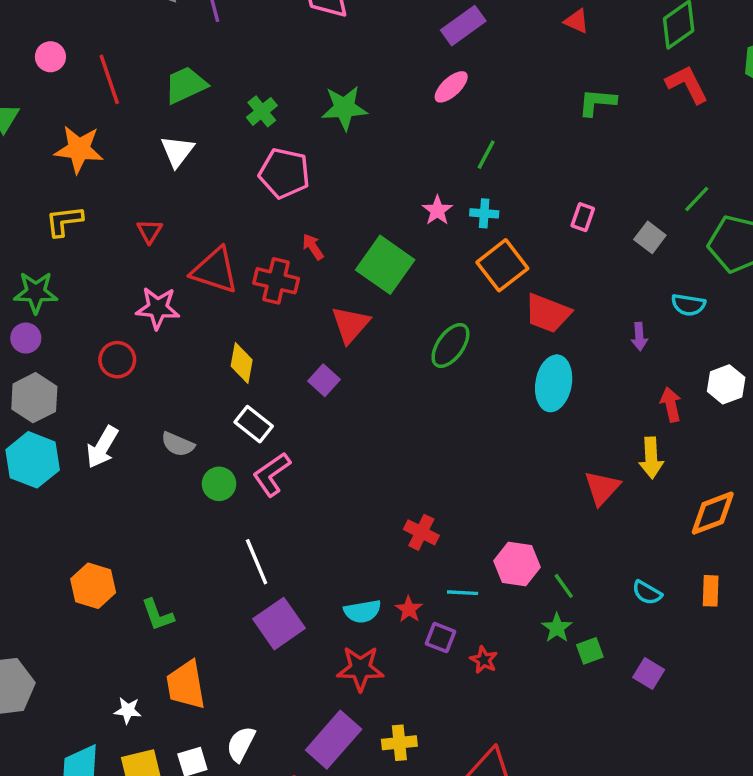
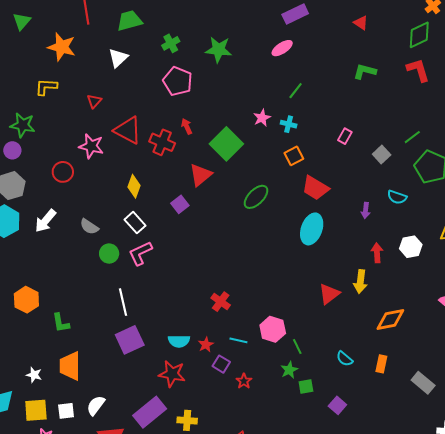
orange square: (502, 265) -> (294, 156), size x0.7

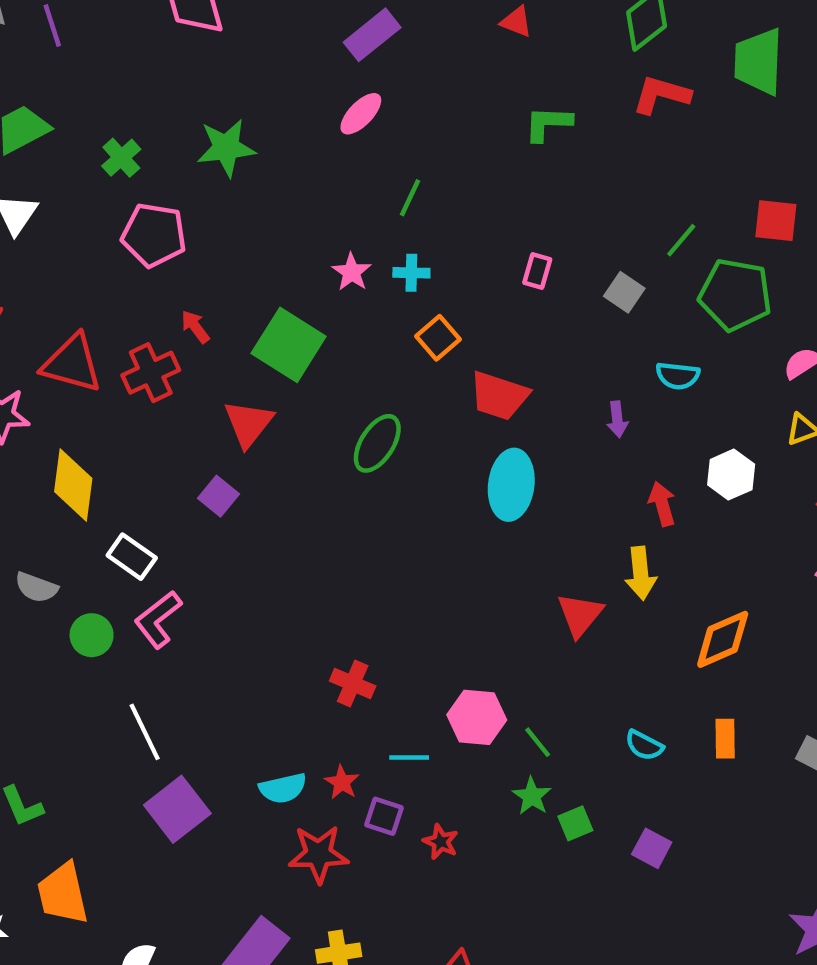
red L-shape: (418, 70) -> (661, 95), turned -44
red cross: (162, 142) -> (151, 373), turned -35
yellow diamond: (134, 186) -> (73, 485), moved, size x1.4
red star: (172, 374) -> (318, 854), moved

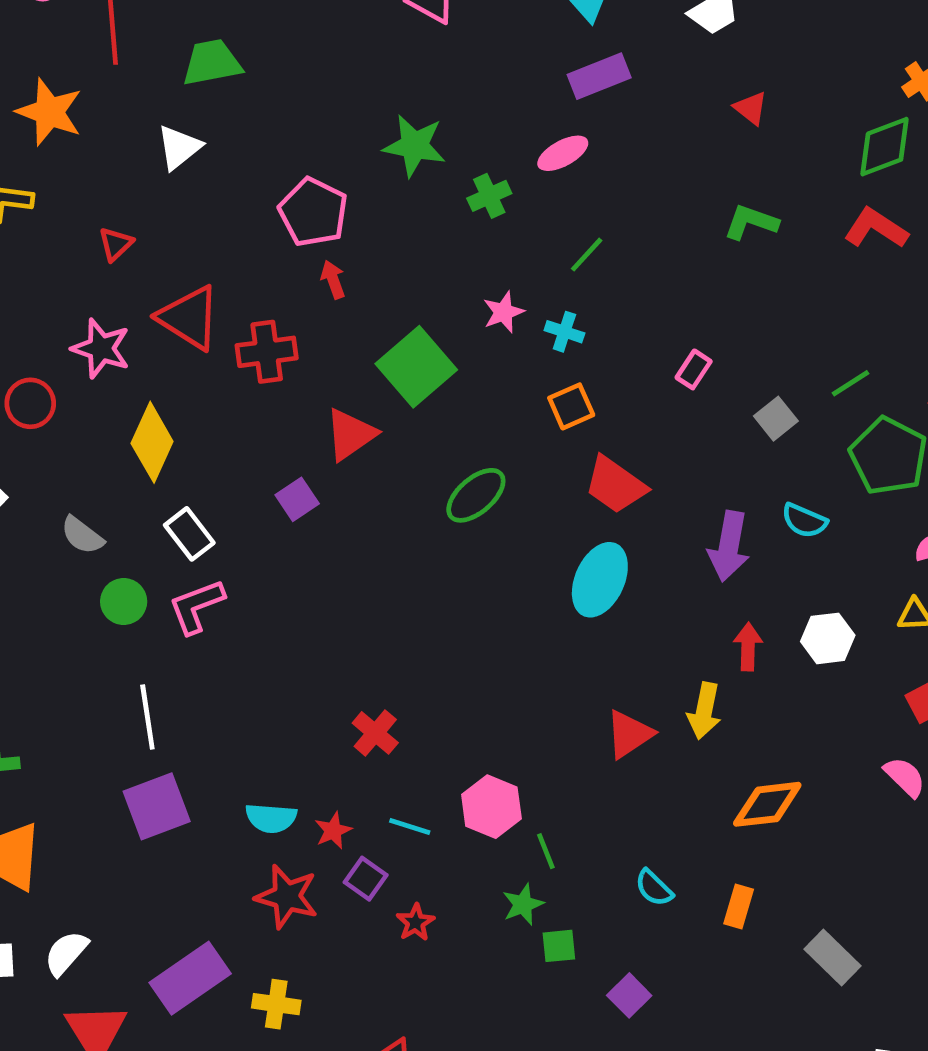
green cross: (121, 158) -> (489, 196), moved
red arrow: (195, 327) -> (333, 280), moved
purple arrow: (617, 419) -> (729, 546), size x1.8

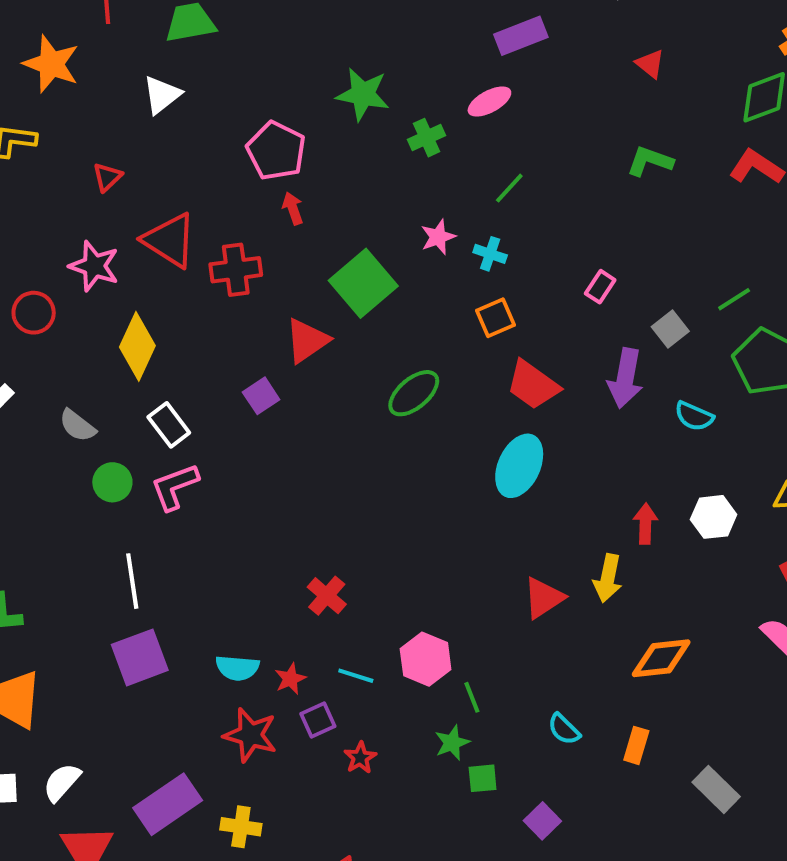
purple arrow: (729, 546) -> (625, 378), moved
purple square: (366, 879) -> (318, 720), turned 30

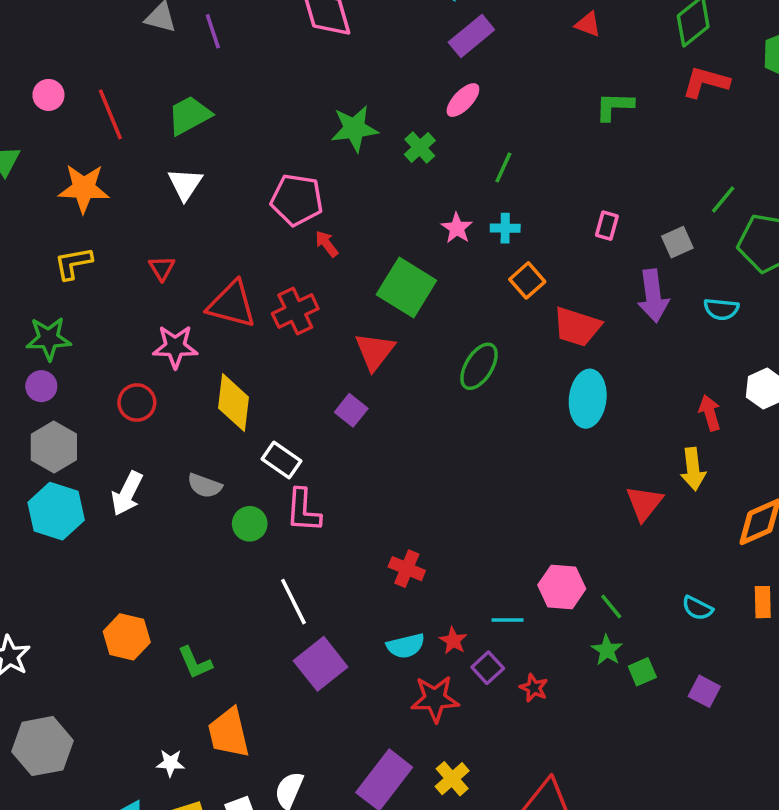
gray square: (670, 329) -> (677, 242), turned 32
pink L-shape: (175, 487) -> (303, 511), turned -48
red cross: (327, 596) -> (407, 569), moved
yellow cross: (241, 827) -> (452, 779), turned -32

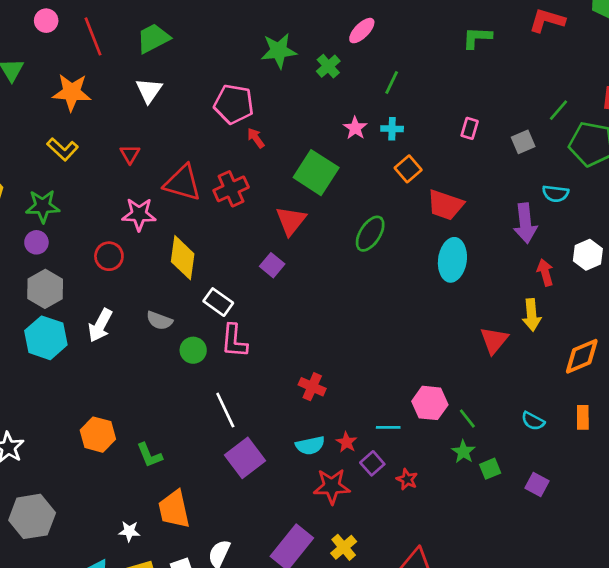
yellow L-shape: (73, 263) -> (63, 149), turned -128
purple arrow: (653, 296) -> (525, 223), moved

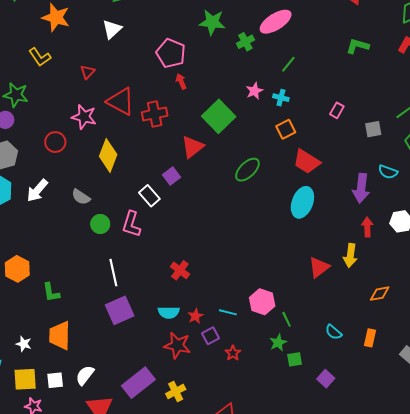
pink ellipse: (362, 31) -> (276, 22), size x1.5
white rectangle: (218, 302) -> (149, 196), moved
orange diamond: (582, 356) -> (380, 294), size x0.7

